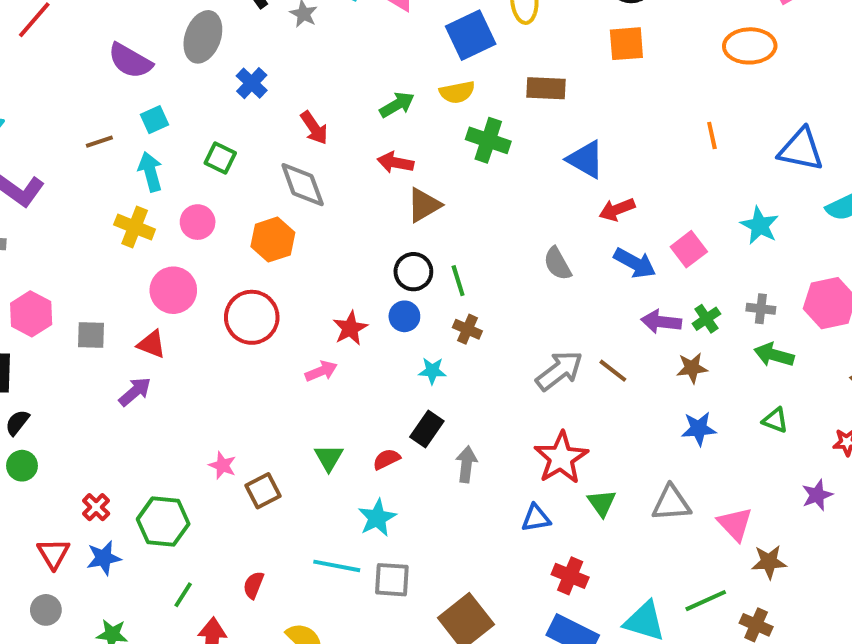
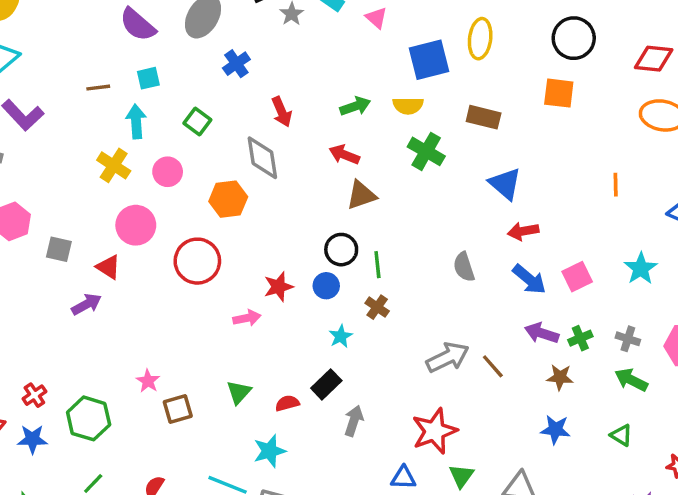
cyan star: (432, 371) -> (341, 336), turned 30

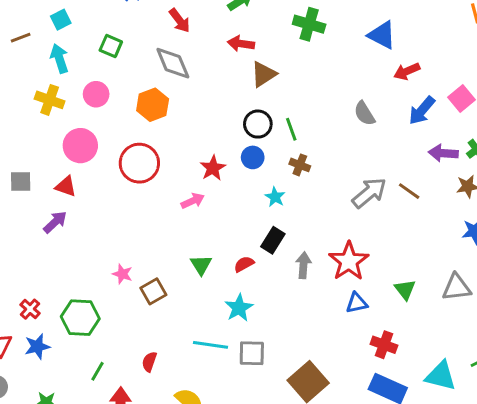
blue arrow: (529, 279) -> (422, 111), turned 104
red star: (435, 431) -> (349, 261), moved

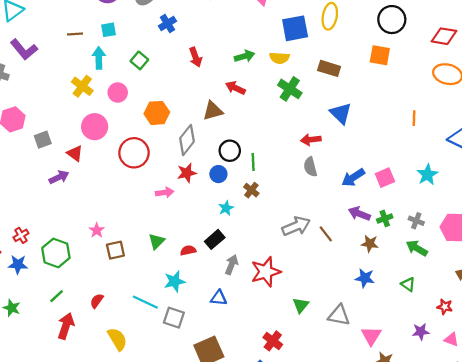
gray diamond: (173, 63) -> (187, 140), moved, turned 44
red arrow: (407, 71) -> (311, 140), moved
brown triangle: (263, 74) -> (213, 111), moved
gray square: (21, 182) -> (43, 140), turned -36
blue triangle: (357, 303) -> (219, 298), moved

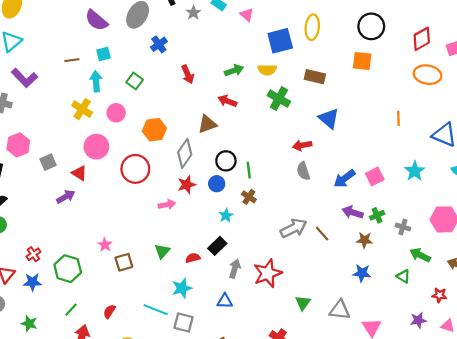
red diamond: (444, 36) -> (422, 39), turned -35
gray cross: (416, 221) -> (403, 227), moved
green arrow: (417, 248) -> (420, 255), moved

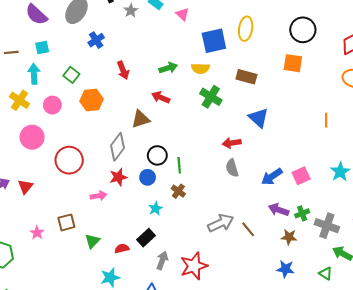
orange hexagon: (154, 130) -> (92, 100), moved
red triangle: (79, 173) -> (25, 187), moved, turned 35
gray cross: (403, 227) -> (327, 226), size x1.6
brown square: (124, 262) -> (66, 222), moved

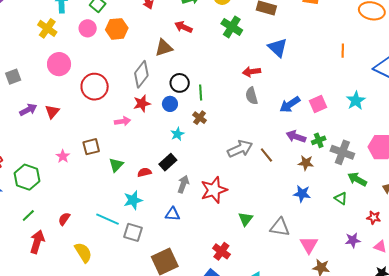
pink circle: (52, 105) -> (88, 28), moved

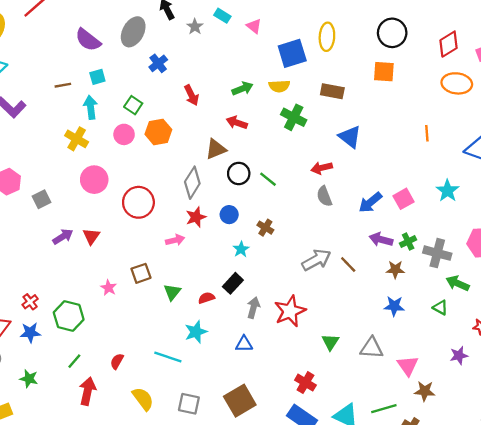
black circle: (180, 83) -> (239, 174), moved
green line: (201, 93) -> (268, 179), moved, turned -42
gray square: (133, 232) -> (189, 404), moved

